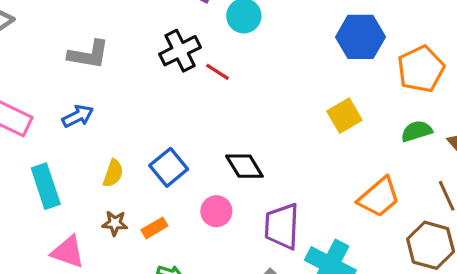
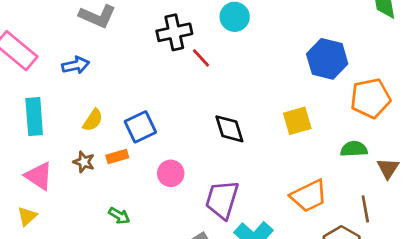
black diamond: (244, 166) -> (229, 129), moved
orange rectangle: (154, 228) -> (117, 157), moved

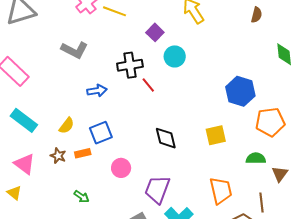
blue arrow: (76, 65) -> (97, 91), moved
cyan rectangle: (34, 117) -> (24, 120), turned -52
orange trapezoid: (309, 196) -> (221, 191), turned -80
yellow triangle: (27, 216) -> (14, 193), turned -42

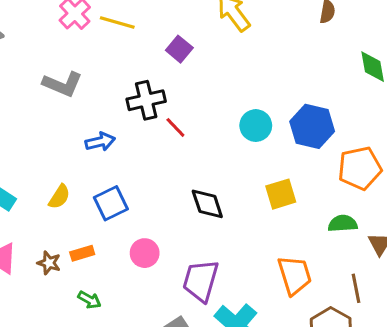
cyan circle: (175, 56) -> (256, 126), moved
orange rectangle: (83, 153) -> (82, 253), moved
brown star: (58, 156) -> (49, 263), moved

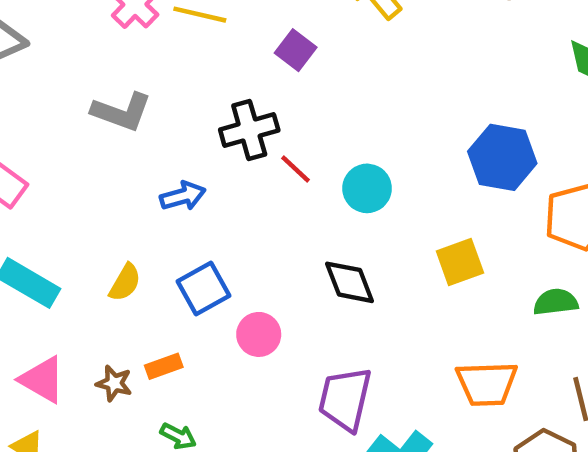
cyan circle: (256, 126) -> (367, 188), moved
pink circle: (145, 253) -> (259, 334), moved
orange trapezoid: (295, 275) -> (487, 384), turned 108

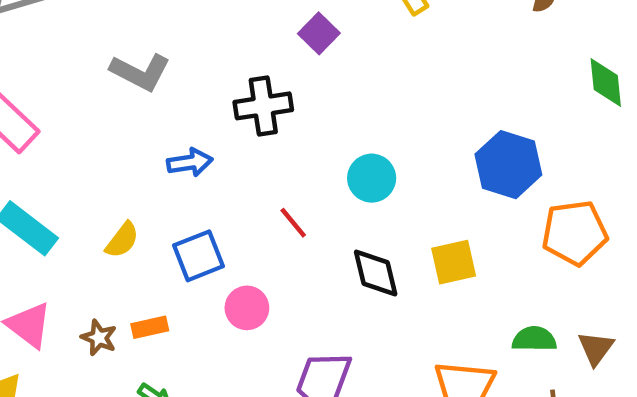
red line: (296, 169) -> (293, 223), moved
black diamond: (350, 282) -> (376, 273), moved
green semicircle: (556, 302) -> (534, 339), moved

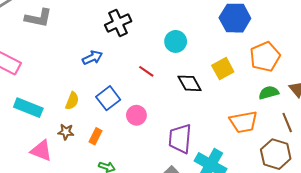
gray L-shape: (140, 72) -> (38, 18), moved
orange pentagon: (575, 233) -> (265, 57), moved
orange rectangle: (150, 327) -> (96, 136), turned -35
brown star: (99, 338) -> (66, 132), moved

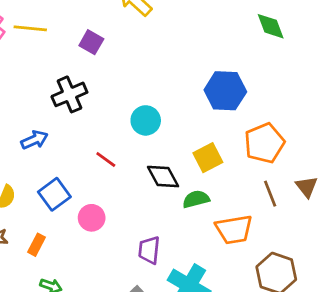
green semicircle: (269, 93) -> (196, 199), moved
brown line: (287, 122) -> (270, 194), moved
purple trapezoid: (180, 139) -> (149, 250), size x0.7

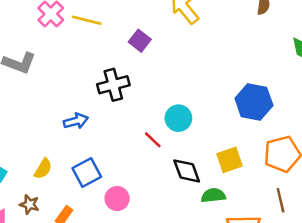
red line: (106, 159) -> (153, 140), moved

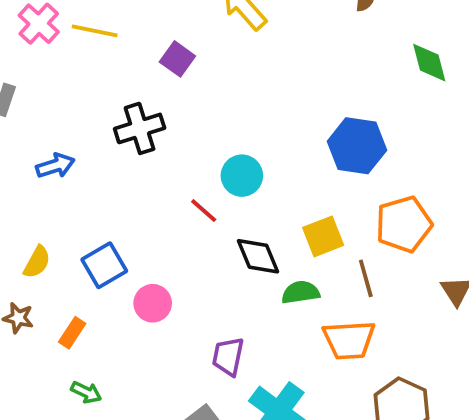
blue arrow: (76, 121) -> (55, 166), moved
brown line: (281, 200) -> (366, 278), moved

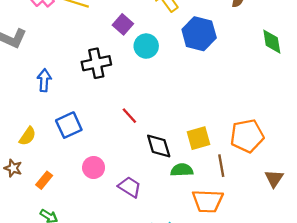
blue hexagon: (357, 146) -> (199, 34), moved
blue arrow: (55, 166) -> (44, 80), turned -75
cyan circle: (242, 176) -> (146, 46), moved
blue square: (104, 265) -> (69, 125), moved
purple trapezoid: (228, 356) -> (130, 187), moved, turned 105

